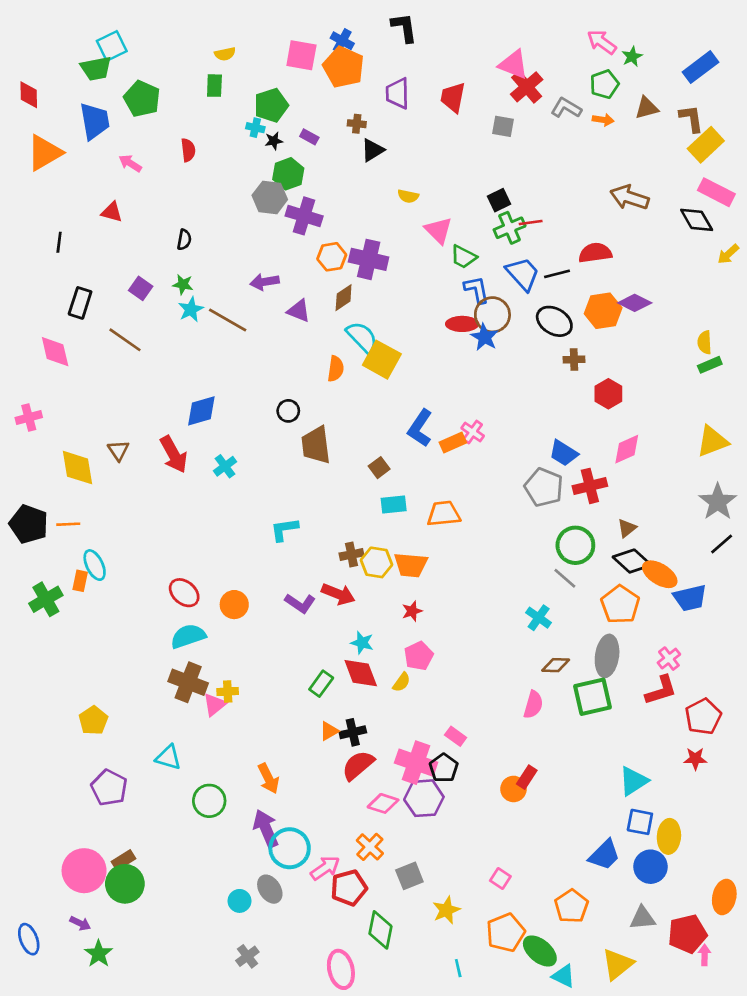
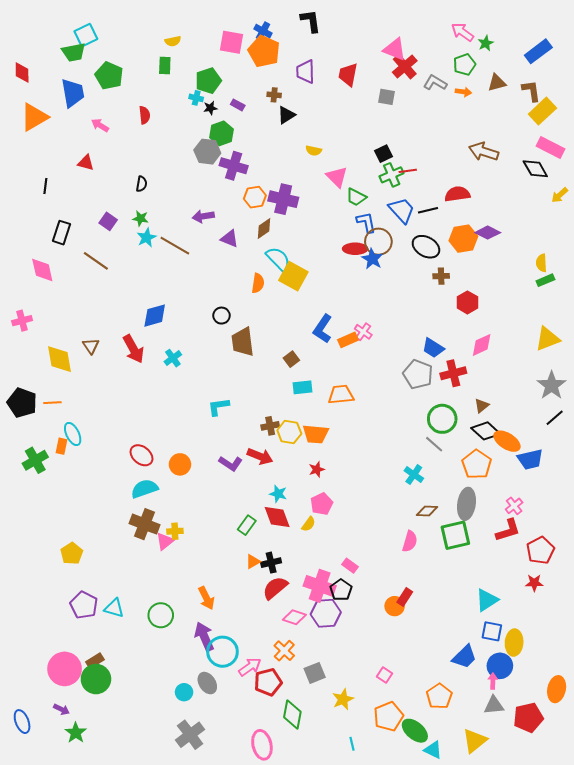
cyan triangle: (168, 757) -> (114, 608), moved
pink arrow: (705, 955) -> (493, 681), moved
gray cross: (247, 956) -> (190, 735), size x1.6

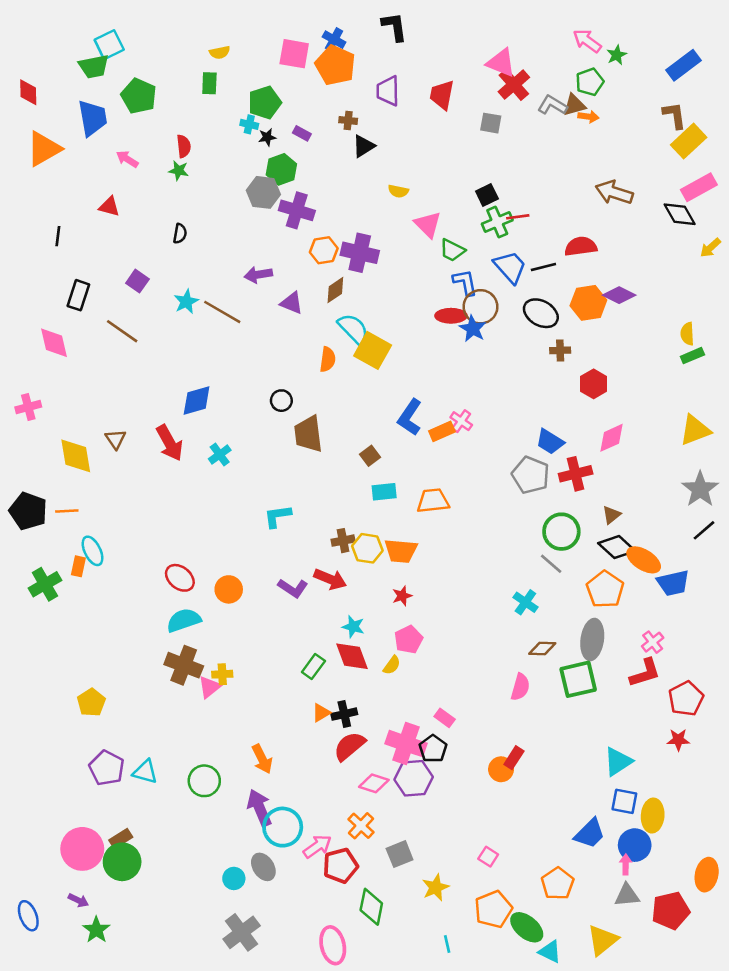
brown triangle: (497, 83) -> (574, 105), moved
pink rectangle: (551, 148) -> (699, 187), turned -56
green star: (140, 218) -> (179, 171), moved

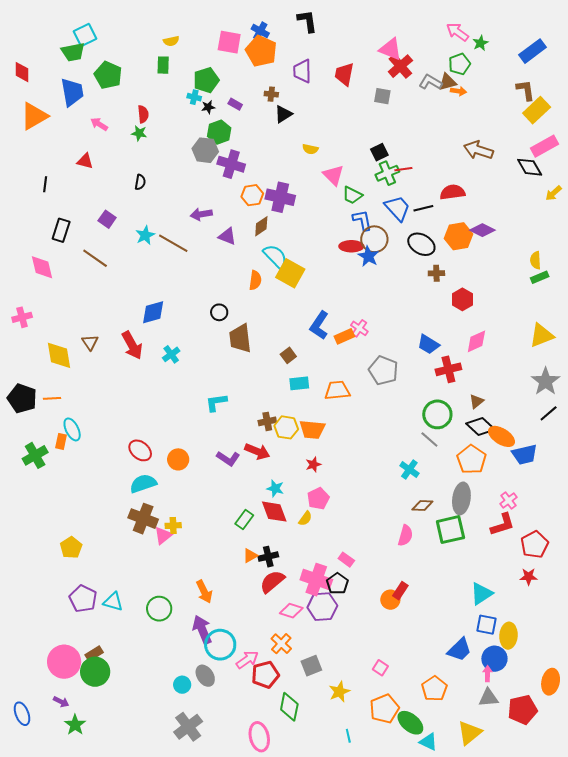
gray pentagon: (531, 475) -> (383, 370), moved

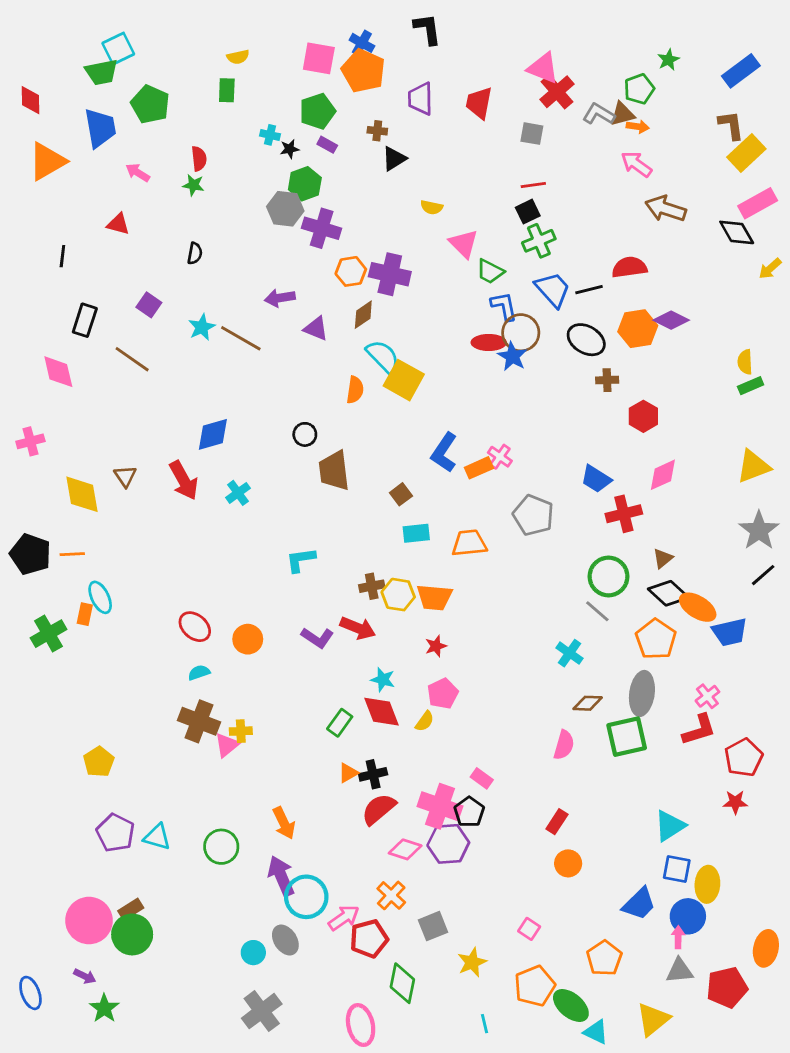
pink arrow: (457, 32) -> (636, 164), moved
green pentagon: (206, 80) -> (317, 111), moved
red line: (403, 169) -> (533, 185), moved
cyan semicircle: (143, 483) -> (199, 673), size x0.6
orange circle: (390, 600) -> (568, 863), moved

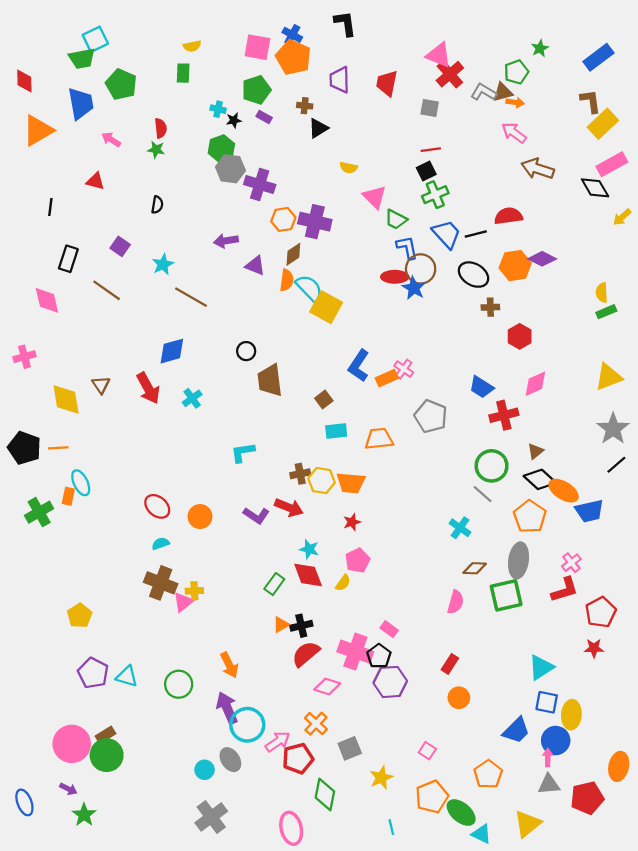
green hexagon: (305, 184) -> (221, 148), moved
brown line: (241, 338) -> (191, 297), moved
orange semicircle: (355, 390) -> (287, 280), moved
purple hexagon: (448, 844) -> (390, 682), moved

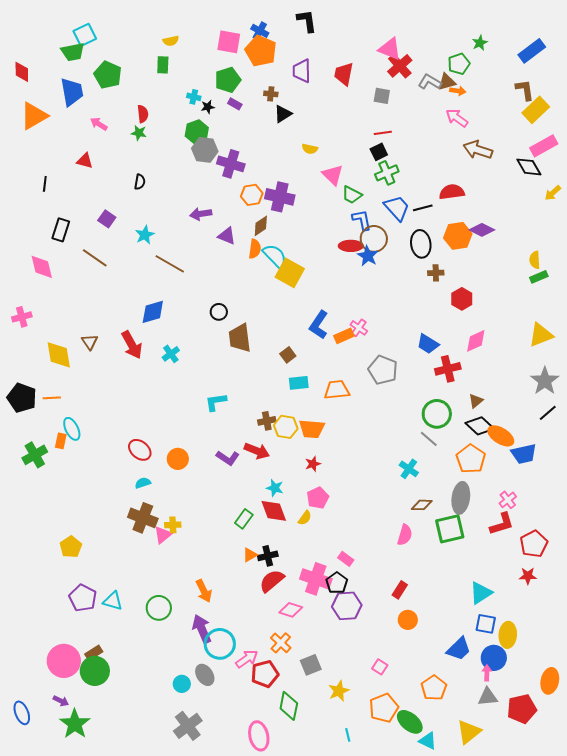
black ellipse: (474, 275) -> (421, 244), turned 52
green star: (84, 815) -> (75, 724), size x1.4

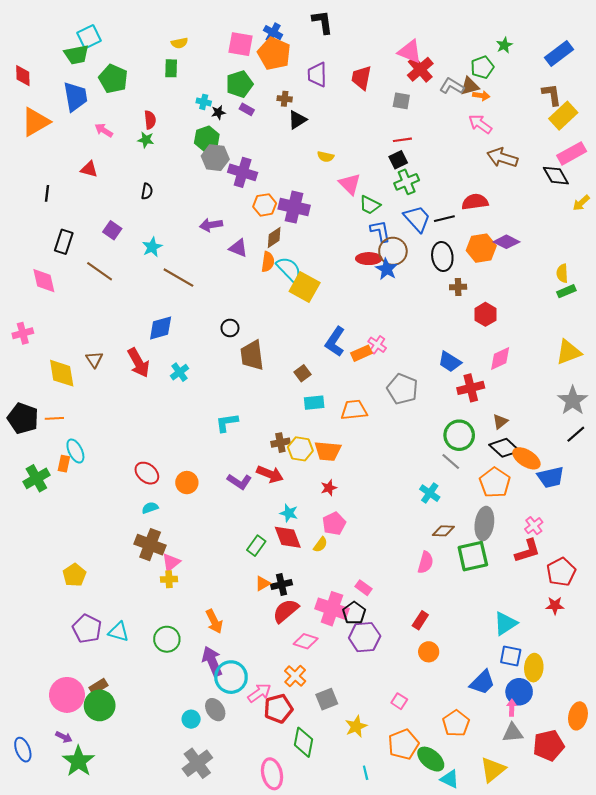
yellow cross: (173, 525) -> (169, 579), moved

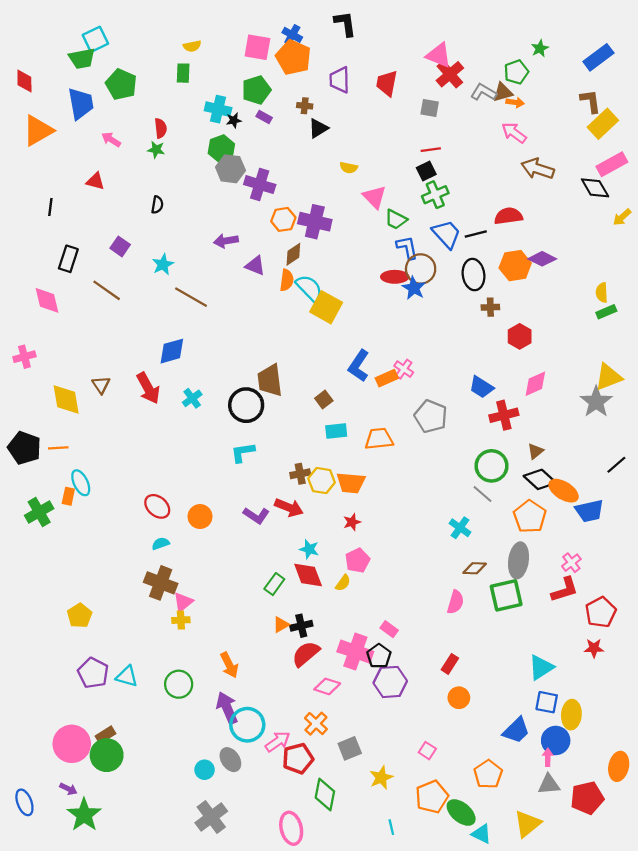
cyan cross: (204, 102) -> (218, 109), size x1.6
black circle: (230, 328) -> (246, 405), moved, size x1.8
gray star: (573, 401) -> (596, 402), moved

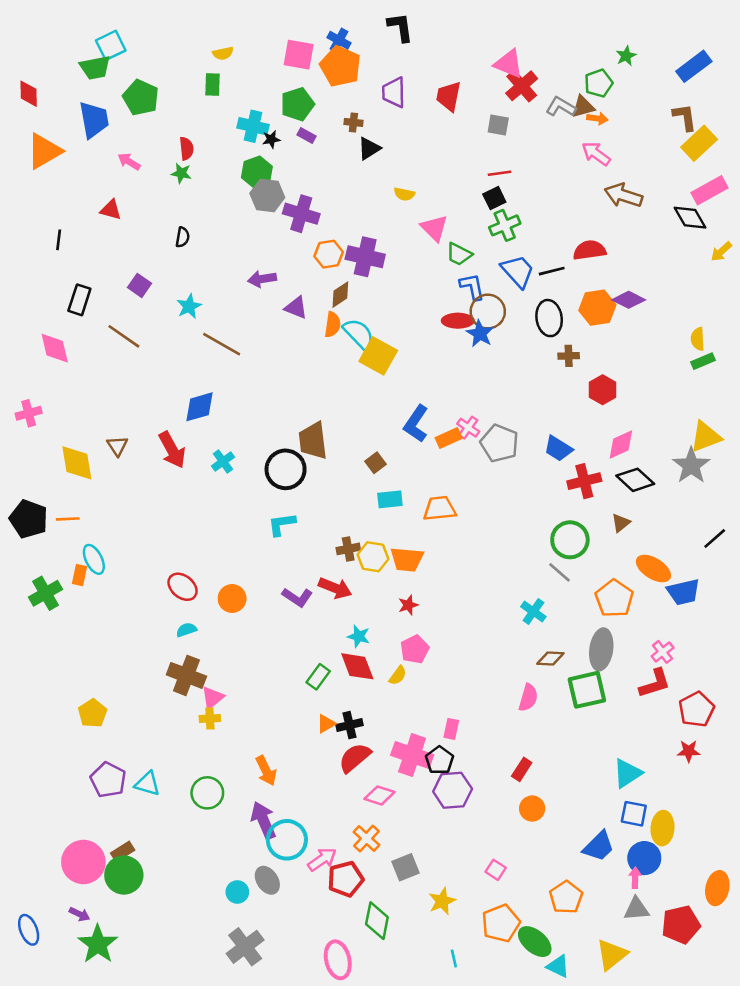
gray pentagon: (431, 416) -> (500, 443), moved
black diamond: (540, 479) -> (635, 480), moved
pink rectangle: (389, 629) -> (451, 729), turned 66

